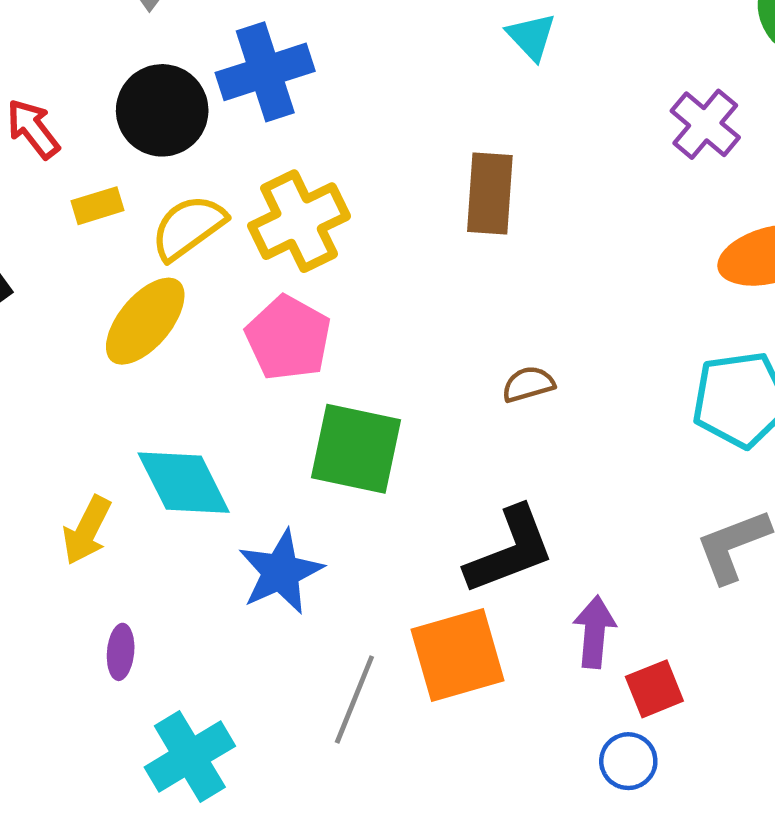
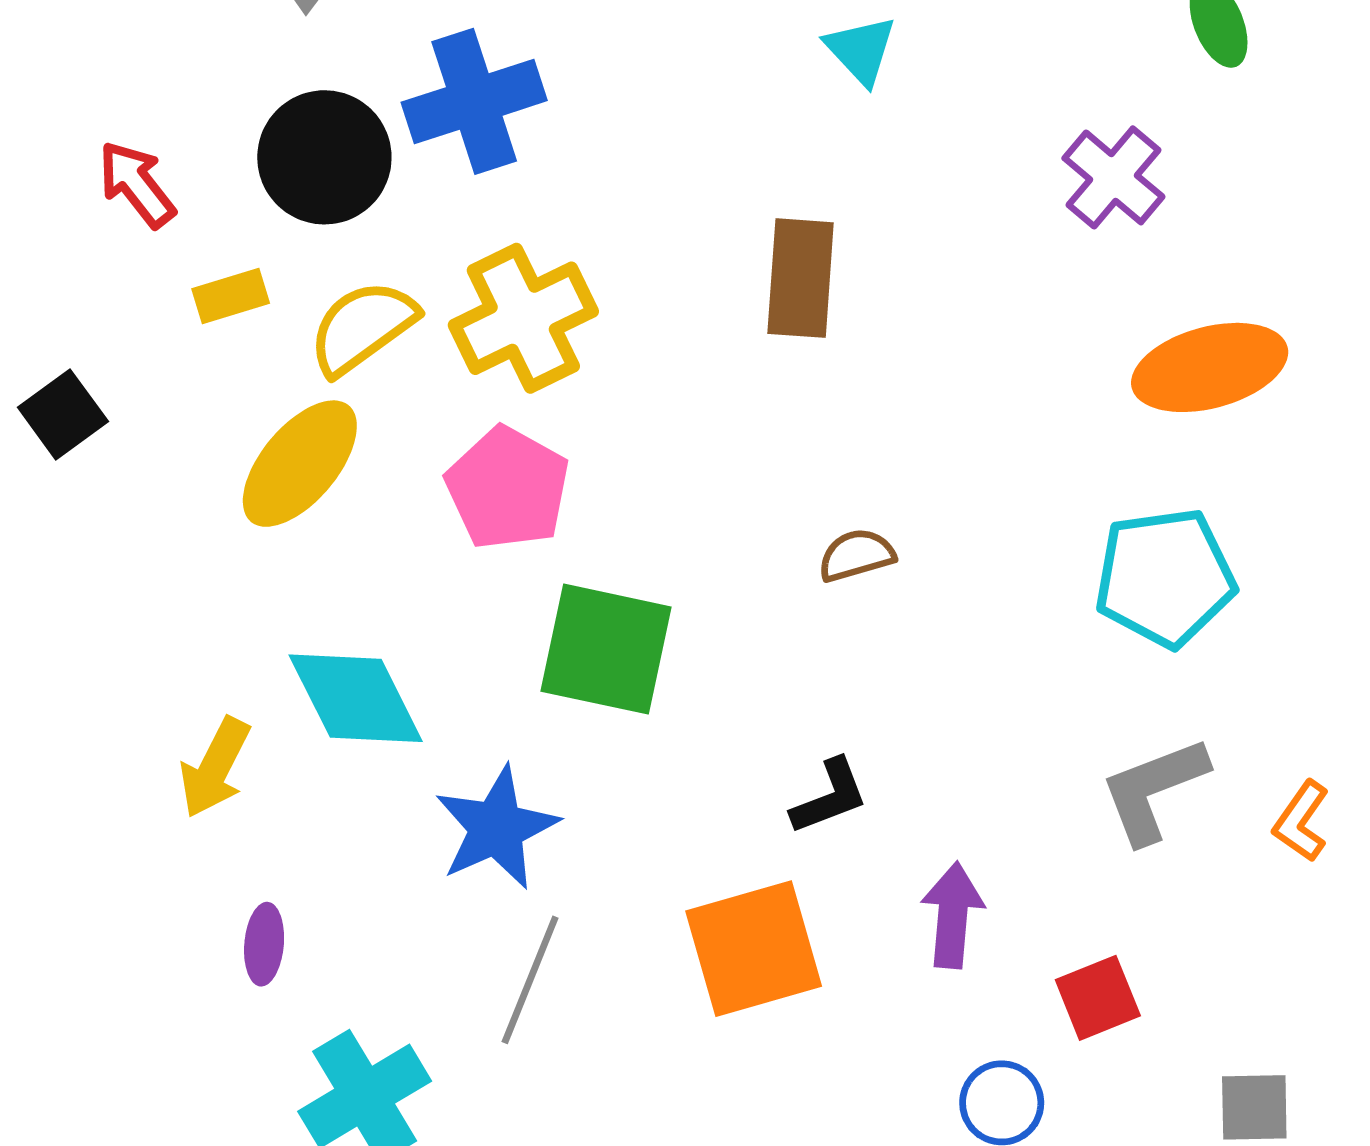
black L-shape: (510, 550) -> (830, 797), size x0.6
red square: (654, 689) -> (1098, 998), moved
gray line: (354, 700) -> (530, 980), moved

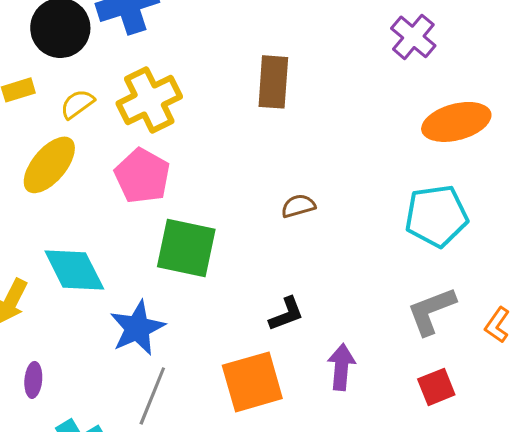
yellow semicircle: (362, 327) -> (77, 104), size x0.7
red square: (1098, 998) -> (436, 387), moved

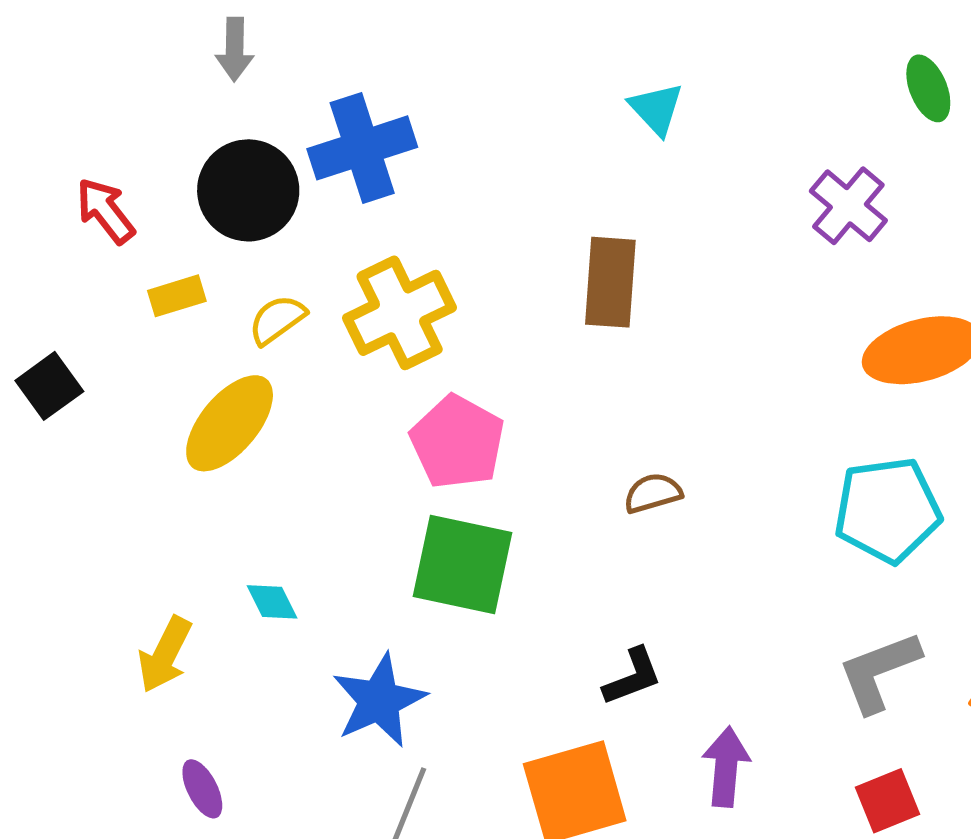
pink pentagon: (142, 176) -> (457, 442), moved
cyan diamond: (74, 270) -> (272, 602), size x0.5
purple ellipse: (33, 380) -> (202, 789), turned -32

